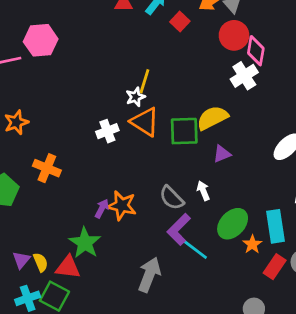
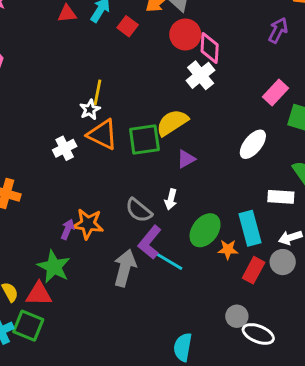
white arrow: (203, 191) -> (171, 199), turned -138
orange star: (252, 244) -> (228, 249), turned -30
gray arrow: (149, 275) -> (125, 268), moved

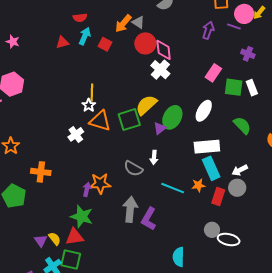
white rectangle: (281, 197) -> (207, 147), moved, size x1.4
green ellipse: (205, 230) -> (172, 117), moved
purple L-shape: (150, 242) -> (149, 219), moved
cyan line: (167, 260) -> (173, 188), moved

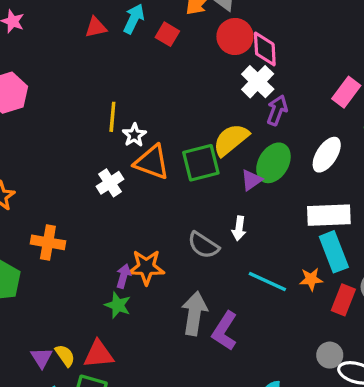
purple arrow: (208, 30) -> (277, 110), moved
yellow line: (92, 93) -> (112, 117), moved
green star: (82, 216) -> (118, 305), moved, size x0.7

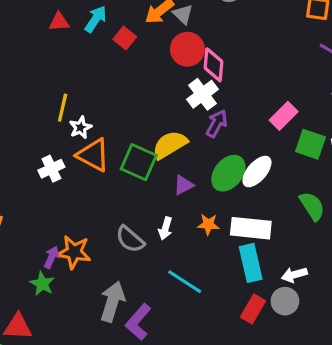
green square: (201, 163) -> (139, 162), turned 30
green ellipse: (273, 163) -> (228, 173), moved
orange star: (311, 279) -> (208, 224), moved

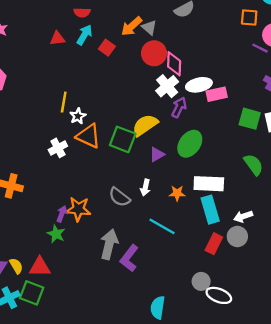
pink rectangle: (284, 116) -> (217, 94), moved, turned 36
white ellipse: (257, 172) -> (199, 85), moved, turned 40
orange star: (208, 224) -> (177, 193), moved

